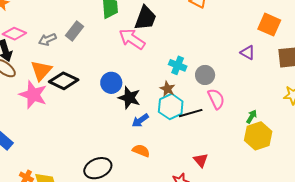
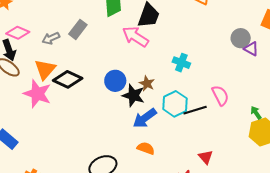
gray circle: (205, 75) -> (241, 38), moved
brown star: (167, 89) -> (147, 83), moved
green arrow: (252, 116) -> (256, 113), turned -64
blue arrow: (140, 120) -> (145, 118), size x1.4

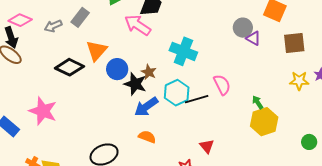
cyan cross: (181, 63) -> (183, 51), size x1.5
orange triangle: (45, 69) -> (97, 51), moved
pink star: (37, 94) -> (43, 111), moved

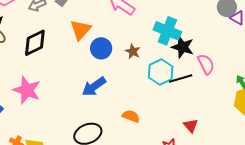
black diamond: (70, 67) -> (35, 43), moved, turned -52
black star: (135, 84) -> (183, 47), moved
blue arrow: (146, 107) -> (94, 87), moved

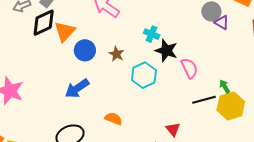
cyan cross: (167, 31) -> (152, 34), size x0.6
black diamond: (35, 43) -> (44, 23), moved
black line: (181, 79) -> (204, 100), moved

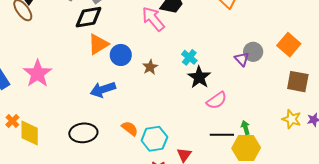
purple triangle: (222, 22) -> (242, 59), moved
orange triangle: (65, 31) -> (98, 44), moved
pink semicircle: (189, 68) -> (217, 100), turned 65
cyan hexagon: (144, 75) -> (154, 139), moved

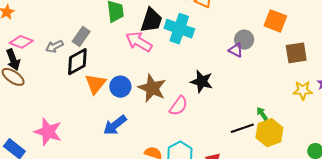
cyan cross: (189, 57) -> (179, 29), moved, size x1.8
brown star: (150, 67) -> (152, 88), size x1.8
pink semicircle: (217, 100) -> (179, 106), moved

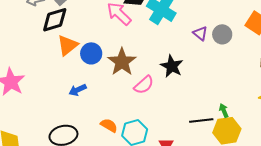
purple triangle: (236, 50) -> (200, 33), moved
blue arrow: (115, 125) -> (78, 90), size x0.7

